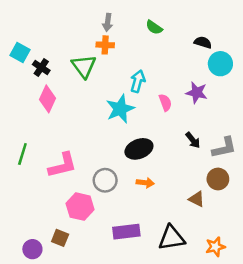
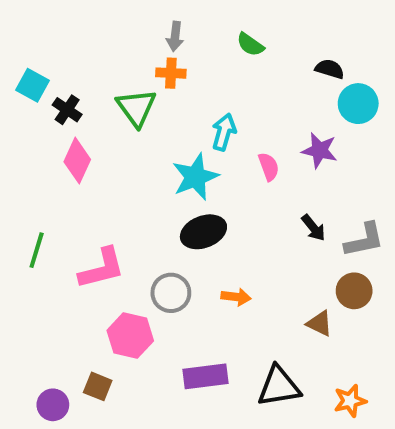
black ellipse: (139, 149) -> (203, 232), moved

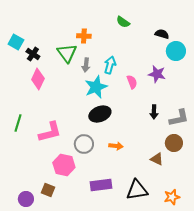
gray arrow: (175, 36) -> (86, 65), moved
black arrow: (313, 228) -> (154, 112), turned 40

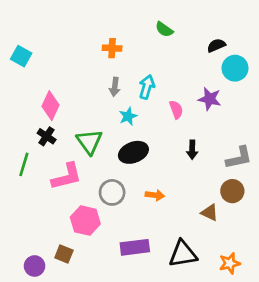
black semicircle: (162, 34) -> (216, 45), turned -40
green triangle: (67, 53) -> (89, 142), moved
black cross: (33, 54) -> (47, 136), moved
cyan star: (96, 87) -> (128, 116), size x0.6
black arrow: (154, 112) -> (192, 150), moved

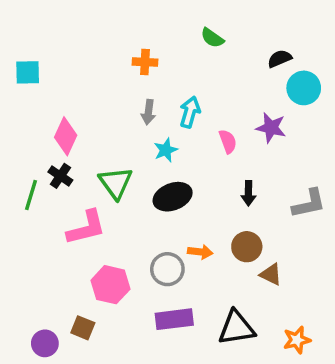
cyan square: (21, 56) -> (28, 72), turned -30
green line: (24, 164) -> (31, 195), moved
brown circle: (232, 191) -> (247, 247), moved
gray circle: (112, 192) -> (167, 269), moved

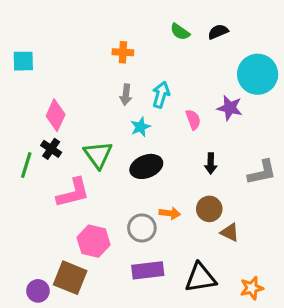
black semicircle: (280, 59) -> (218, 32), moved
cyan circle: (304, 88) -> (258, 74), size x1.4
brown square: (83, 328) -> (70, 278), size x1.6

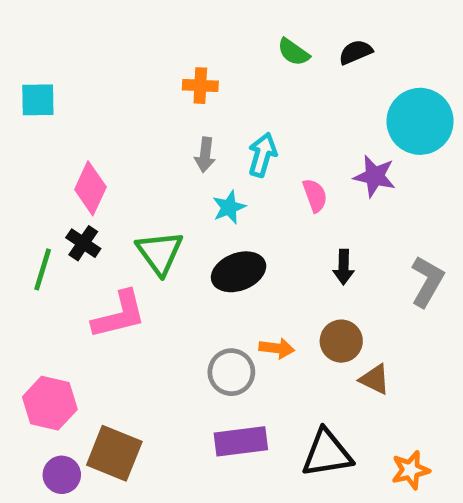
gray L-shape: (262, 172) -> (427, 281), turned -48
pink hexagon: (94, 241) -> (50, 403), moved

